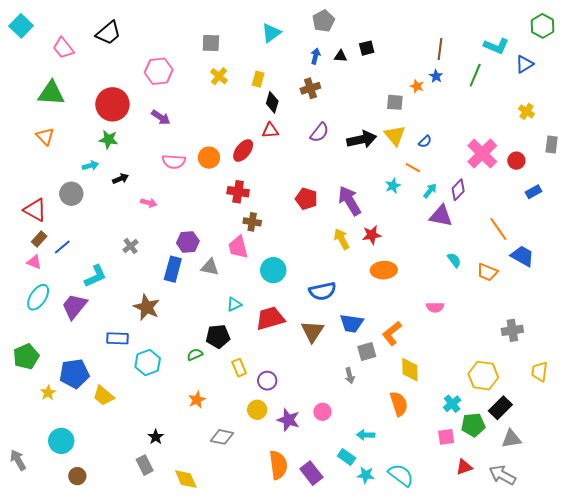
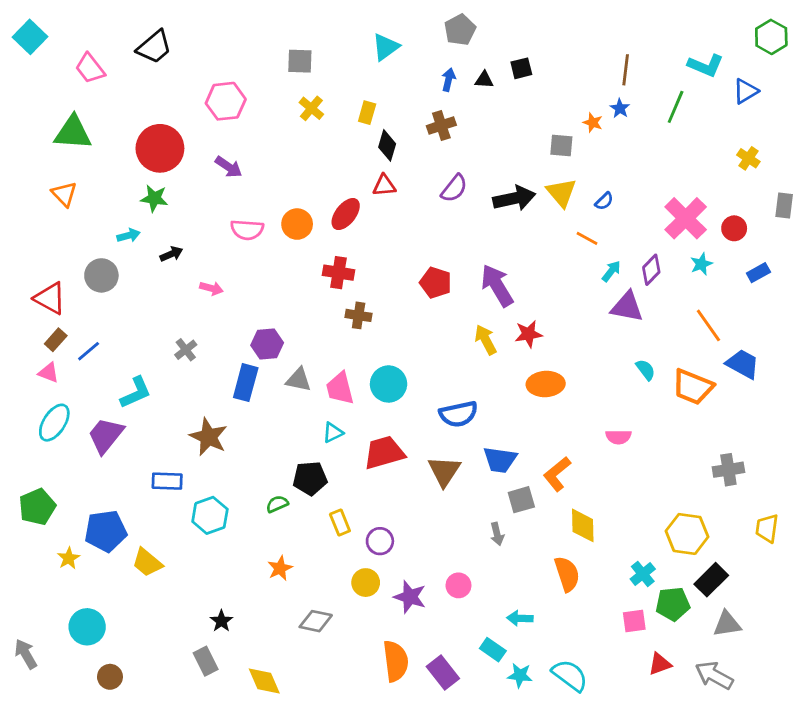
cyan star: (393, 186) -> (701, 264), moved
pink trapezoid: (238, 247) -> (340, 388), moved
orange trapezoid: (487, 272) -> (693, 387), size x1.4

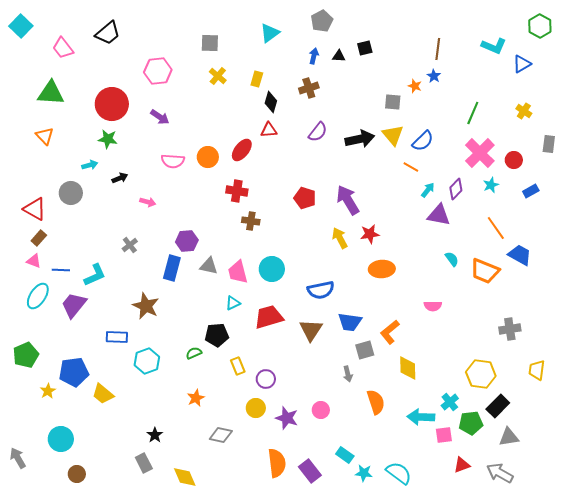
green line: (676, 107) -> (473, 113), moved
blue semicircle: (604, 201) -> (423, 141), size x1.6
blue line: (89, 351) -> (61, 270), moved, turned 42
orange semicircle: (567, 574) -> (376, 402), moved
cyan arrow: (520, 618) -> (421, 417), moved, size x1.5

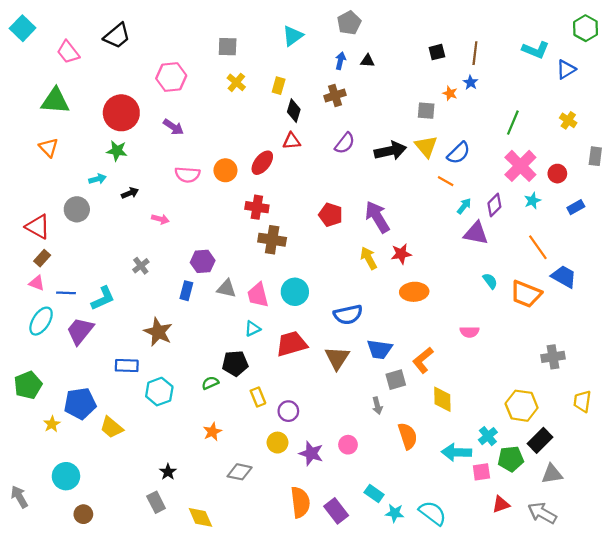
black square: (365, 48) -> (437, 52), moved
brown cross: (251, 221) -> (272, 240), size x1.4
blue rectangle: (172, 268) -> (186, 291), size x0.7

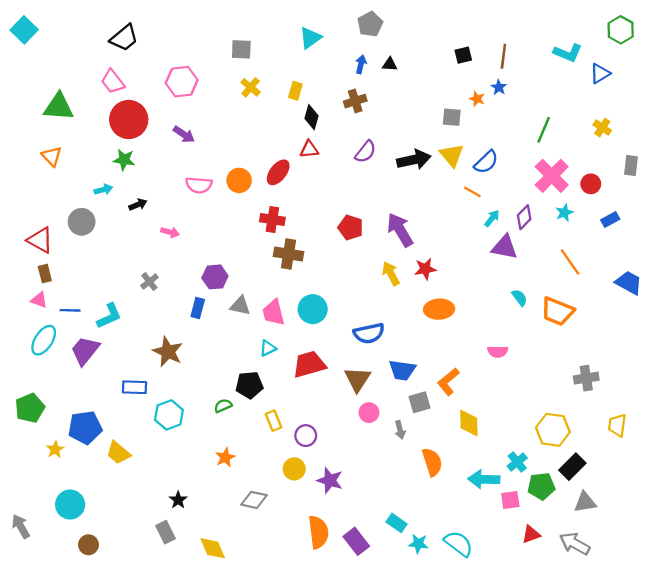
pink trapezoid: (68, 52) -> (113, 82), moved
brown rectangle: (42, 258) -> (45, 274), turned -56
blue trapezoid: (564, 277) -> (629, 283), moved
pink circle: (348, 445) -> (369, 413), moved

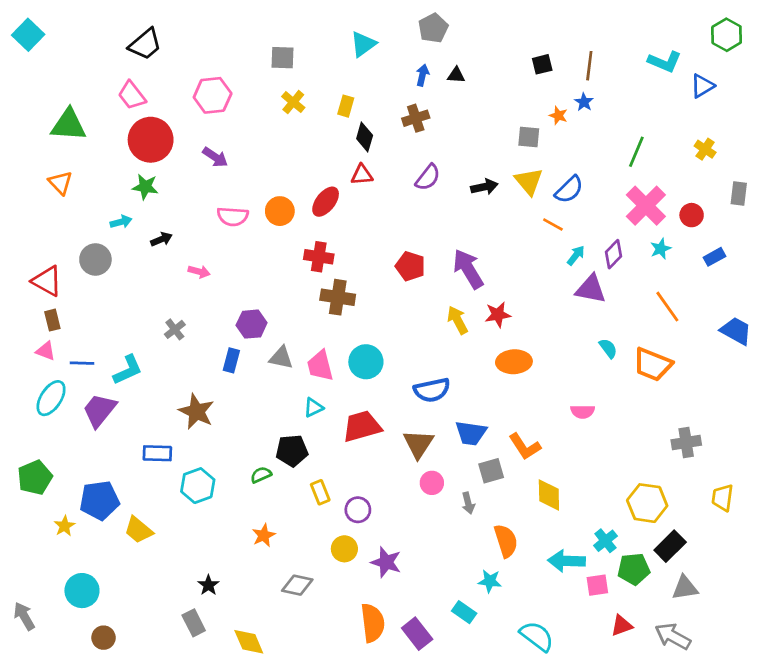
black arrow: (414, 160) -> (484, 187), size x0.7
orange L-shape: (448, 382) -> (525, 447), turned -84
cyan star: (418, 544) -> (490, 581), moved

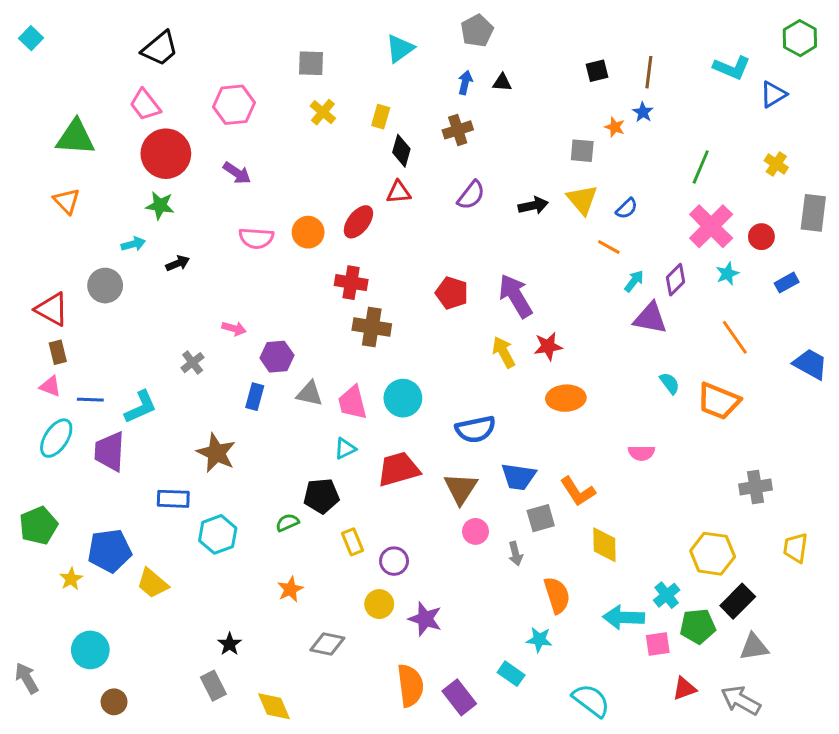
cyan square: (28, 35) -> (31, 38), size x0.7
blue semicircle: (569, 190) -> (627, 208), size x0.7
gray rectangle: (739, 194) -> (813, 213), size x1.4
pink arrow: (199, 272) -> (234, 328), moved
purple trapezoid: (99, 410) -> (110, 451), turned -36

